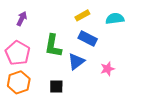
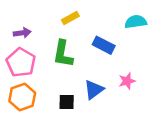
yellow rectangle: (82, 15) -> (70, 18), moved
purple arrow: (22, 19) -> (22, 33), moved, turned 56
blue triangle: (76, 61) -> (94, 90), moved

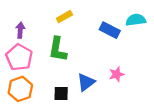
cyan semicircle: (136, 22) -> (136, 20), moved
purple arrow: (22, 33) -> (20, 30), turned -77
blue rectangle: (104, 45) -> (110, 30), moved

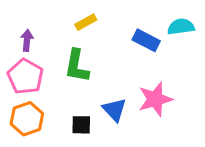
pink star: (117, 74) -> (155, 99), size x1.6
blue triangle: (86, 82) -> (114, 110), turned -36

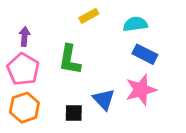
yellow rectangle: (86, 22) -> (89, 16), moved
cyan semicircle: (181, 27) -> (135, 24), moved
blue rectangle: (146, 40) -> (145, 54), moved

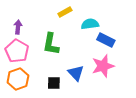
cyan semicircle: (135, 24) -> (90, 24), moved

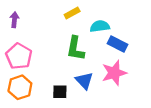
purple arrow: (18, 27) -> (14, 20), moved
green L-shape: (51, 44) -> (75, 48), moved

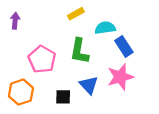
blue rectangle: (118, 44) -> (124, 46), turned 30
pink pentagon: (19, 56) -> (42, 59), moved

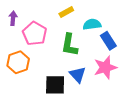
pink pentagon: (42, 59) -> (35, 34), moved
orange hexagon: (21, 92) -> (18, 62), moved
black square: (63, 97) -> (55, 85), size x1.5

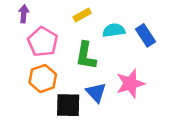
purple arrow: (13, 18) -> (24, 14), moved
blue rectangle: (108, 41) -> (146, 35), moved
orange hexagon: (18, 62) -> (43, 78), moved

